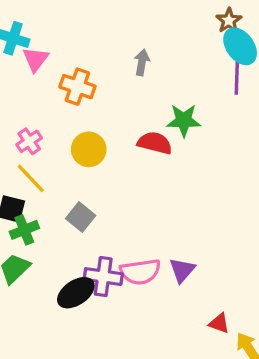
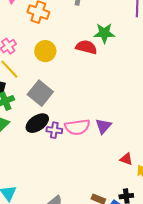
gray square: (81, 217) -> (40, 93), size x1.4
purple cross: (103, 277) -> (54, 130), size x0.7
black ellipse: (76, 293) -> (37, 123), moved

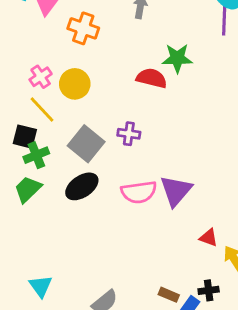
yellow circle: (45, 51) -> (75, 84), moved
purple triangle: (103, 126) -> (176, 191), size x1.4
purple cross: (54, 130) -> (129, 134), moved

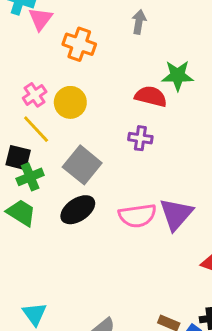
purple cross: (129, 134) -> (140, 138), moved
green trapezoid: (28, 189) -> (21, 213), turned 76

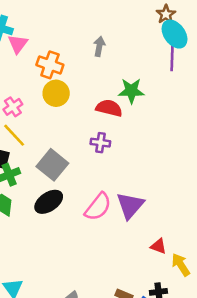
yellow circle: (70, 102) -> (56, 93), moved
pink semicircle: (137, 216) -> (98, 207), turned -44

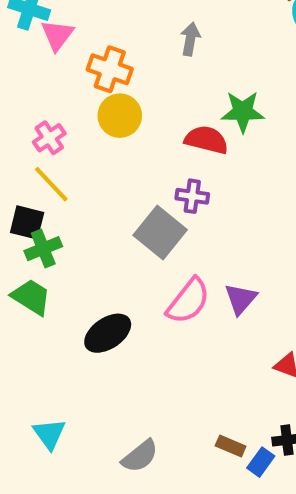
gray square: (52, 165) -> (160, 232), moved
black ellipse: (49, 202) -> (108, 333), moved
purple triangle: (130, 206) -> (241, 299), size x0.7

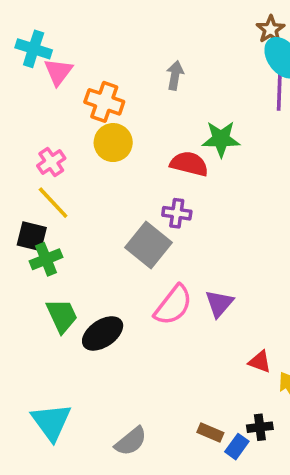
green trapezoid: (31, 297) -> (62, 316), moved, turned 33
cyan triangle: (49, 434) -> (51, 422), size x1.4

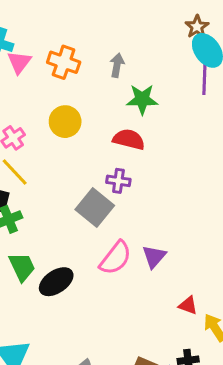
orange cross: (104, 102) -> (64, 62), moved
green star: (221, 139) -> (142, 99), moved

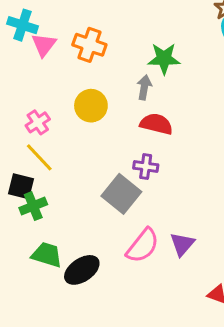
gray arrow: (117, 65) -> (144, 87), moved
green star: (142, 99) -> (164, 59), moved
green trapezoid: (22, 267) -> (47, 255), turned -48

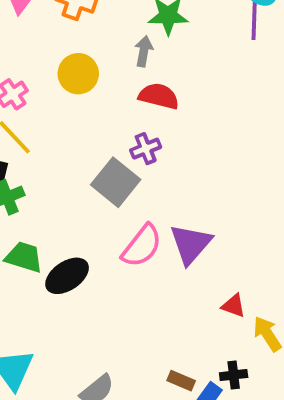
purple cross: (146, 167) -> (146, 149), turned -30
purple triangle: (182, 244) -> (191, 244), size x1.4

